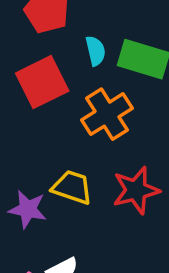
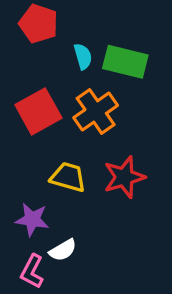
red square: (42, 82) -> (38, 111), moved
purple star: (28, 209) -> (32, 219), moved

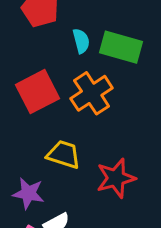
red star: (124, 177) -> (116, 178), moved

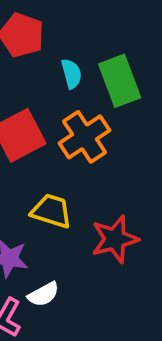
green rectangle: (121, 47) -> (120, 81), turned 54

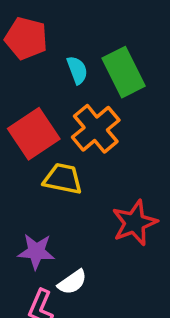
yellow trapezoid: (51, 211) -> (63, 179), moved

